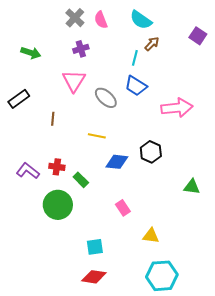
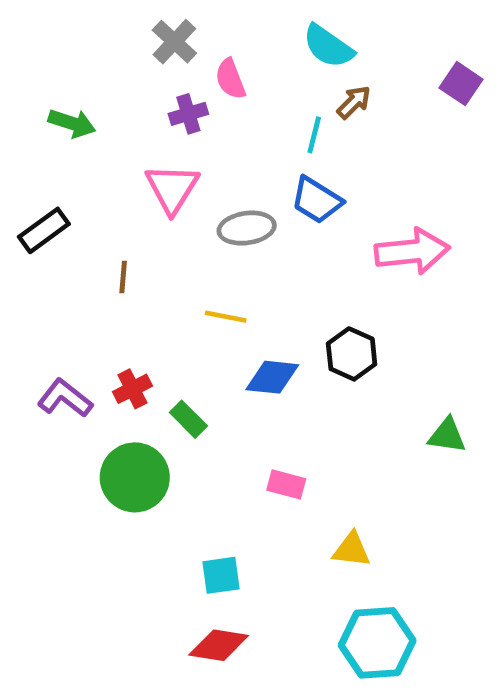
pink semicircle: (101, 20) -> (230, 79), moved
gray ellipse: (106, 98) -> (247, 228), turned -50
red cross: (57, 167) -> (132, 389), turned -35
pink rectangle: (123, 208) -> (286, 484), turned -42

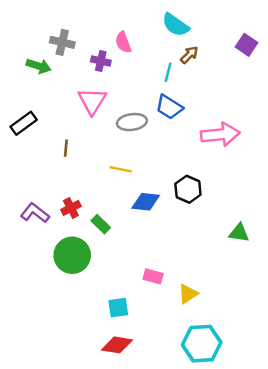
gray cross: (174, 42) -> (62, 42), moved, turned -30
purple cross: (188, 114) -> (101, 61), turned 30
pink rectangle: (286, 484) -> (153, 276), moved
yellow triangle: (352, 550) -> (188, 294), turned -40

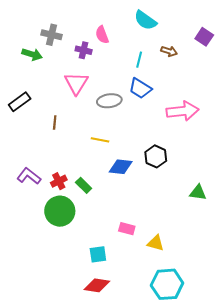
brown arrow: (189, 55) -> (169, 51), moved, turned 63
red cross: (71, 208) -> (59, 181), moved
yellow triangle: (188, 294) -> (156, 243), turned 48

